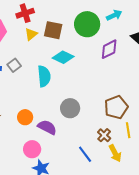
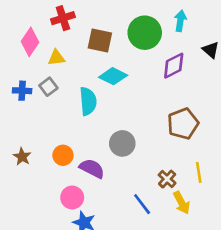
cyan arrow: (114, 15) -> (180, 21), turned -56
yellow triangle: (31, 34) -> (56, 58), moved, turned 32
brown pentagon: (116, 107) -> (183, 124), moved

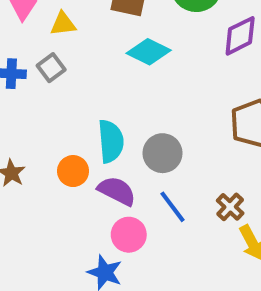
cyan semicircle: (88, 101) -> (111, 141), moved
pink circle: (72, 197) -> (129, 235), moved
blue line: (142, 204) -> (172, 207), moved

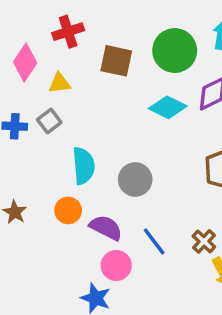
cyan diamond: (149, 52) -> (168, 107), moved
cyan semicircle: (111, 141) -> (84, 166), moved
gray circle: (163, 153) -> (135, 179), moved

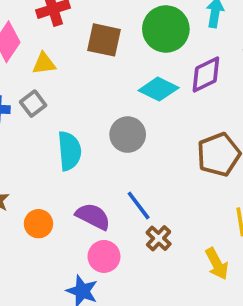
gray circle: (135, 179) -> (128, 135), moved
orange circle: (68, 210) -> (38, 224), moved
blue line: (154, 241) -> (139, 205), moved
brown cross: (204, 241) -> (159, 238), moved

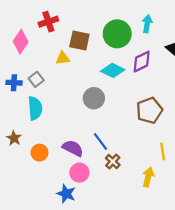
yellow triangle: (44, 64) -> (63, 58), moved
cyan semicircle: (69, 151) -> (35, 108), moved
yellow arrow: (217, 264) -> (148, 177), turned -138

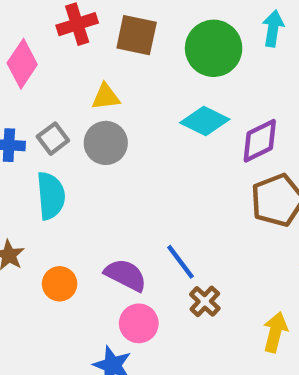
brown square: (79, 41) -> (137, 35), moved
purple diamond: (142, 62) -> (260, 141), moved
gray circle: (94, 98) -> (106, 143), moved

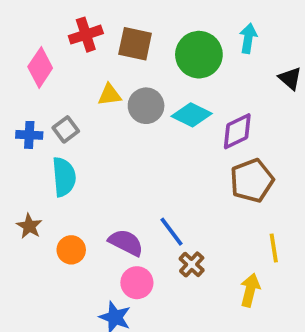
gray circle: (106, 143) -> (146, 106), moved

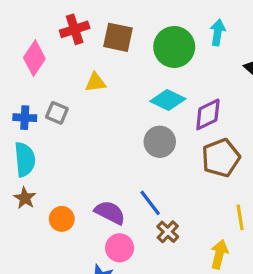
gray circle: (146, 106) -> (160, 142), moved
gray square: (66, 129) -> (57, 113), turned -30
cyan semicircle: (64, 177) -> (25, 159), moved

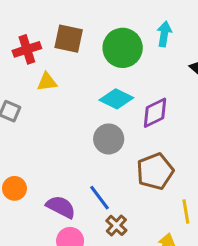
red cross: (75, 29) -> (27, 49), moved
brown pentagon: (221, 158) -> (155, 171), moved
orange circle: (62, 219) -> (14, 188), moved

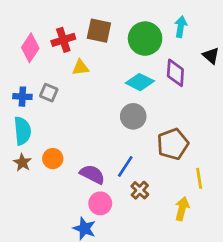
purple diamond: (155, 113) -> (175, 73), moved, turned -60
blue line: (99, 198) -> (125, 166), turned 70

